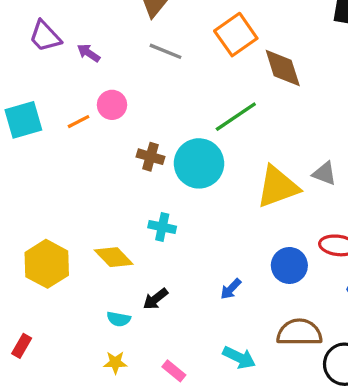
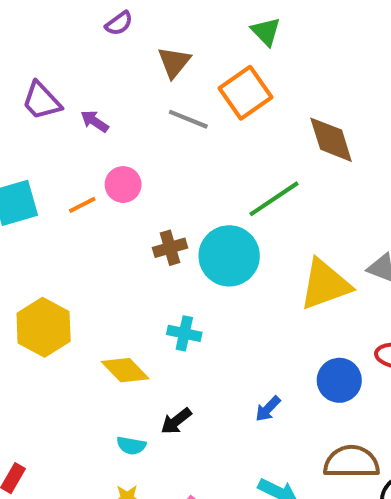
orange square: (236, 35) -> (245, 93), moved
brown cross: (150, 157) -> (170, 248), turned -32
yellow hexagon: (47, 264) -> (44, 327), moved

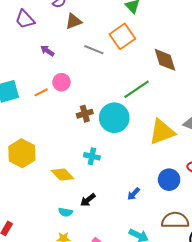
brown triangle: (174, 62) -> (74, 21), moved, turned 30
purple trapezoid: (42, 101) -> (25, 19), moved

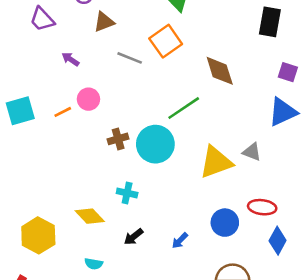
yellow hexagon: (22, 153) -> (38, 235), moved
black arrow: (88, 200) -> (134, 237), moved

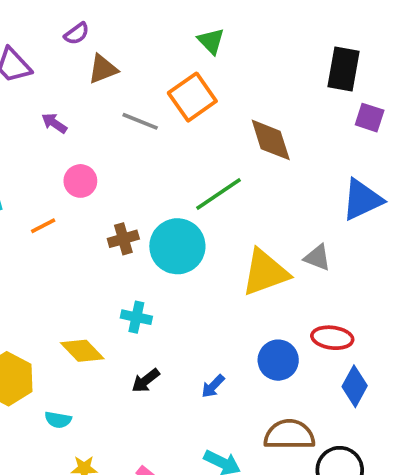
purple square: (288, 72) -> (370, 118), moved
orange line: (63, 112) -> (43, 226), moved
cyan semicircle: (94, 264) -> (58, 420), moved

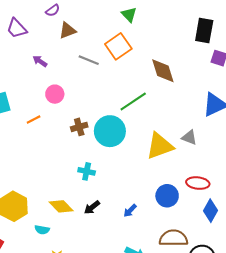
yellow diamond: (82, 351) -> (61, 206), moved

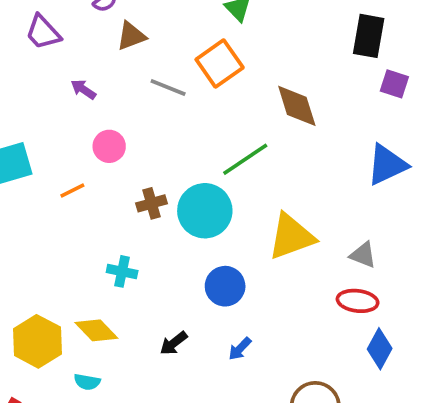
gray triangle: (189, 137) -> (363, 255), moved
cyan cross: (87, 171) -> (122, 271), moved
blue circle: (167, 196) -> (225, 286), moved
yellow diamond: (61, 206) -> (96, 330), moved

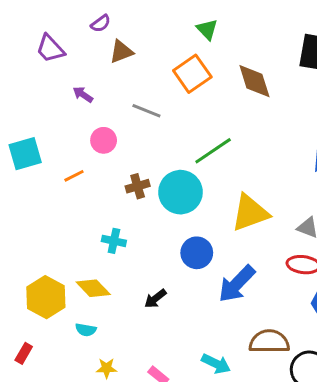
gray line: (168, 87) -> (146, 111), moved
brown diamond: (297, 106) -> (254, 81), moved
blue arrow: (240, 349) -> (237, 284), moved, size x2.0

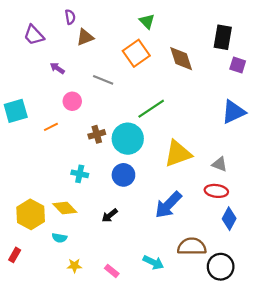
purple semicircle: (101, 23) -> (70, 17), turned -64
blue circle: (197, 253) -> (123, 175), moved

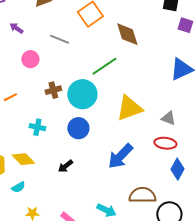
brown diamond: (181, 59) -> (127, 34), moved
orange line: (51, 127) -> (10, 97), moved
cyan semicircle: (59, 238) -> (18, 187), turned -40

